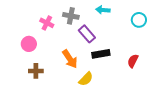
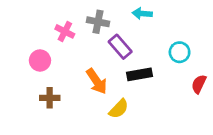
cyan circle: (139, 20) -> (180, 52), moved
red semicircle: (133, 61) -> (199, 84), moved

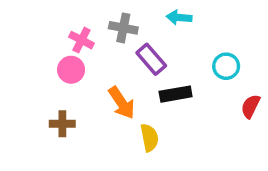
pink circle: (40, 60) -> (71, 70), moved
yellow semicircle: (119, 109) -> (149, 138), turned -55

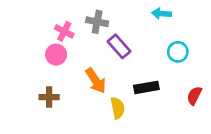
cyan arrow: (179, 17) -> (161, 14), moved
black rectangle: (176, 94) -> (146, 87), moved
red semicircle: (250, 106) -> (194, 96), moved

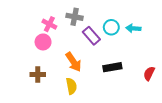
cyan arrow: (161, 14) -> (133, 28), moved
cyan circle: (178, 52) -> (111, 27), moved
yellow semicircle: (118, 108) -> (71, 86), moved

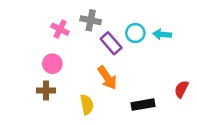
pink circle: (43, 42) -> (52, 64), moved
orange arrow: (74, 62) -> (107, 78), moved
black rectangle: (112, 67) -> (143, 105), moved

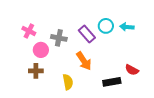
gray cross: (91, 20) -> (59, 38), moved
pink cross: (60, 29) -> (29, 31), moved
red semicircle: (181, 89) -> (132, 70), moved, turned -88

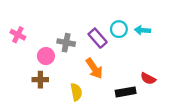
pink cross: (29, 31) -> (18, 35), moved

